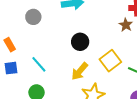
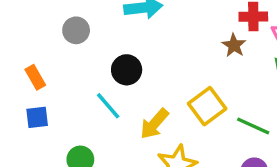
black circle: (80, 42) -> (127, 70), moved
cyan line: (39, 64) -> (108, 106), moved

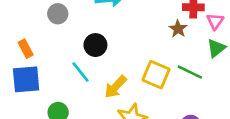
yellow square: (207, 106) -> (156, 75), turned -32
blue square: (37, 117) -> (26, 79), size x1.6
green line: (253, 126) -> (190, 72), moved

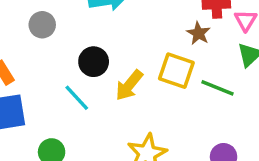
yellow square: (156, 75) -> (176, 71), moved
yellow arrow: (115, 87) -> (129, 85), moved

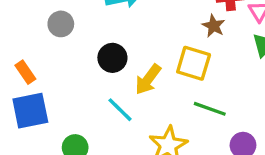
green line: (218, 88) -> (210, 109), moved
cyan line: (77, 98) -> (120, 110), moved

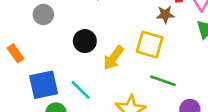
brown star: (214, 26) -> (165, 15), turned -30
cyan line: (120, 110) -> (81, 90), moved
blue square: (30, 111) -> (44, 85), moved

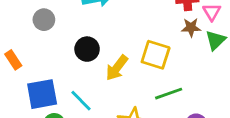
brown star: (165, 15) -> (191, 27), moved
green line: (163, 81) -> (169, 94), turned -40

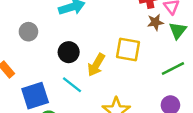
green line: (169, 94) -> (173, 68), moved
cyan line: (81, 101) -> (72, 85), moved

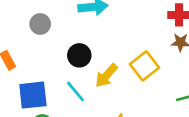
yellow square: (128, 50) -> (145, 66), turned 30

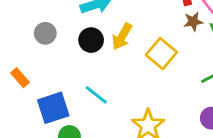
black circle: (79, 55) -> (91, 40), moved
yellow arrow: (106, 75) -> (122, 36), moved

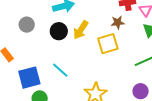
brown star: (193, 22) -> (118, 22), moved
yellow square: (161, 54) -> (108, 44), turned 30

